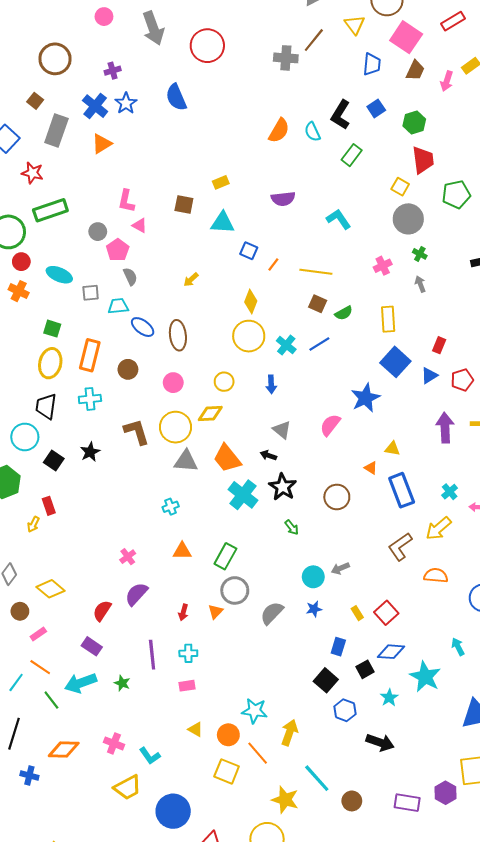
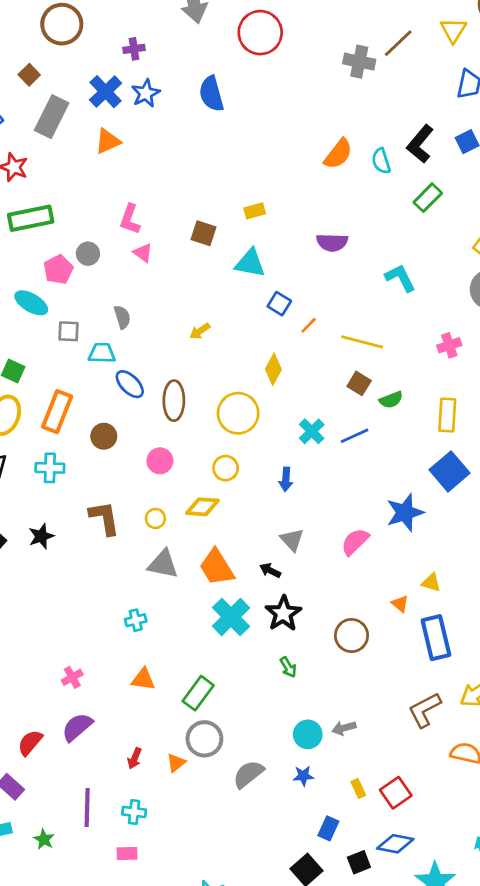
pink pentagon: (118, 250) -> (58, 270), moved
yellow circle: (249, 336) -> (238, 413), moved
yellow circle: (175, 427) -> (155, 518), size x0.5

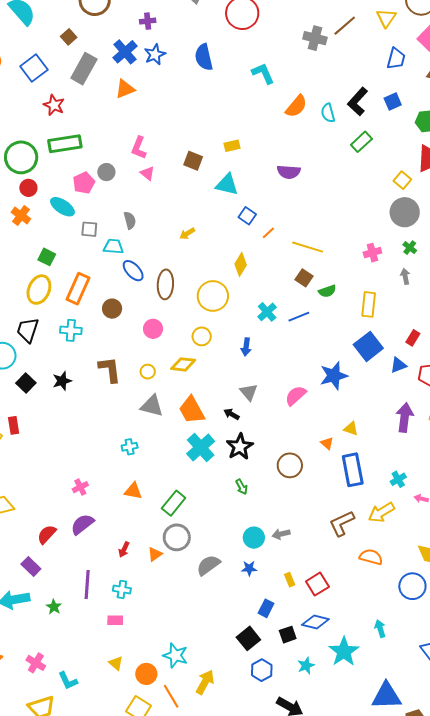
cyan L-shape: (400, 278) -> (263, 73), moved

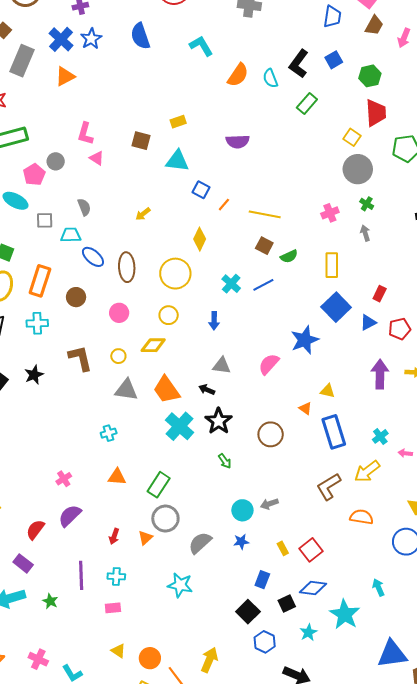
gray triangle: (249, 392) -> (222, 366), turned -36
cyan star: (175, 655) -> (180, 585), moved

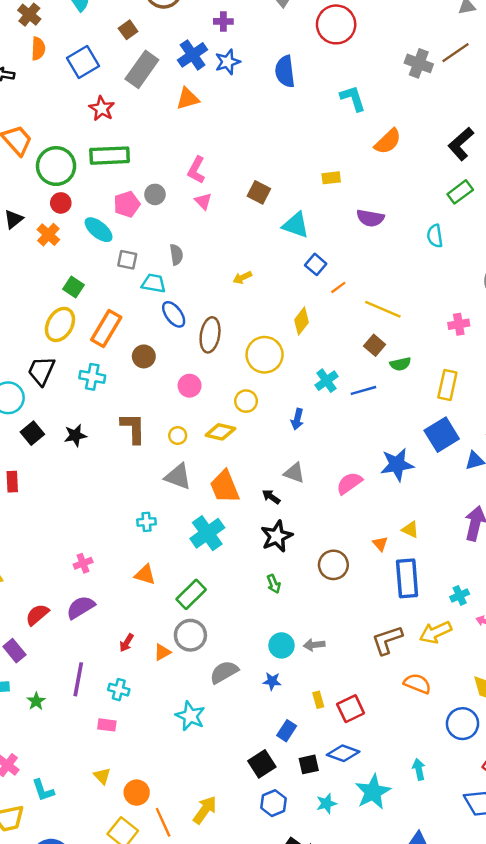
cyan semicircle: (270, 78) -> (435, 236), moved
yellow rectangle: (178, 122) -> (331, 178), moved
cyan cross: (180, 426) -> (207, 533), moved

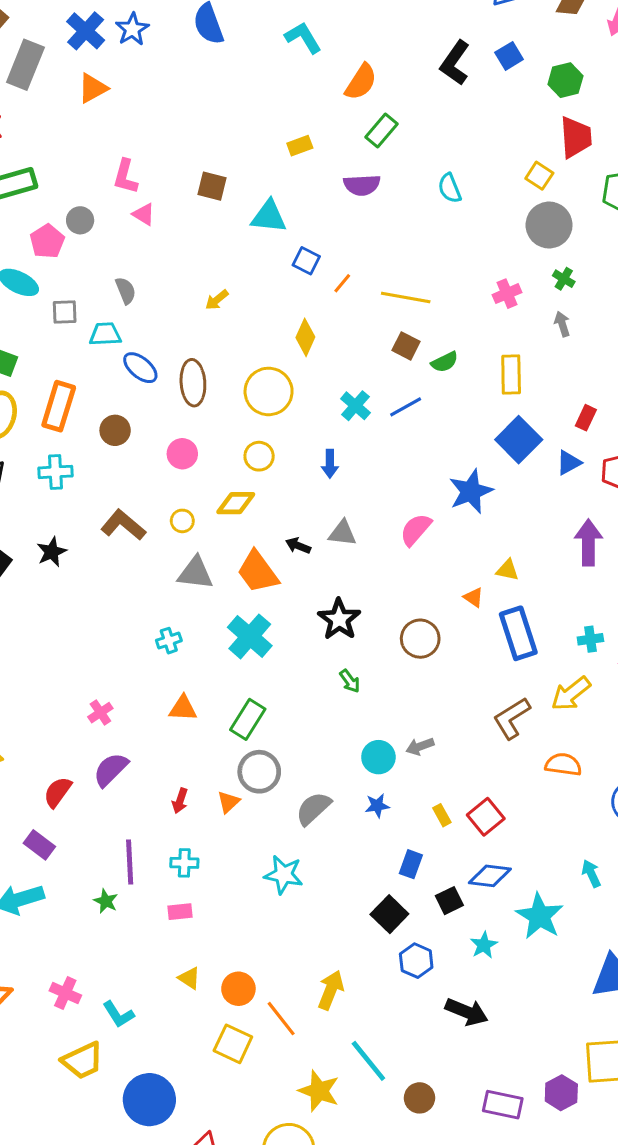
green rectangle: (460, 192) -> (382, 131), moved
brown L-shape: (133, 428) -> (123, 525), turned -36
black arrow: (271, 497) -> (298, 546), moved
cyan cross: (460, 595) -> (590, 639), turned 30
green star: (36, 701) -> (106, 901), moved

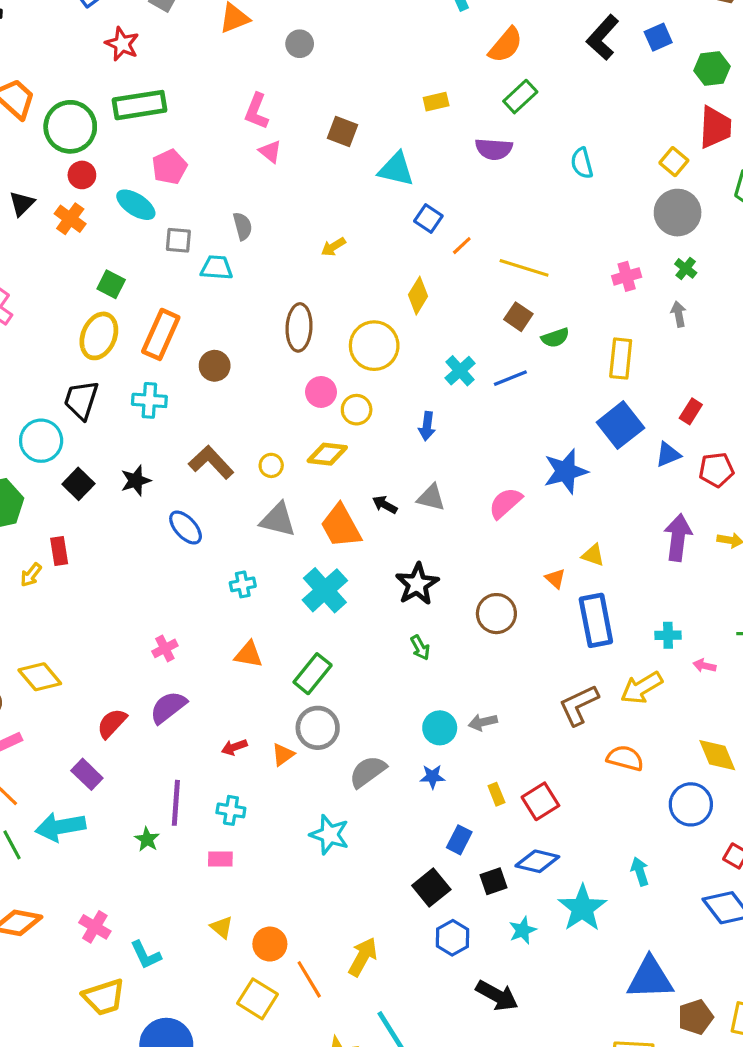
gray circle: (80, 220) -> (300, 44), moved
blue ellipse: (140, 368) -> (186, 528), moved
pink circle: (182, 454) -> (321, 392), moved
red arrow: (180, 801) -> (234, 747), turned 45

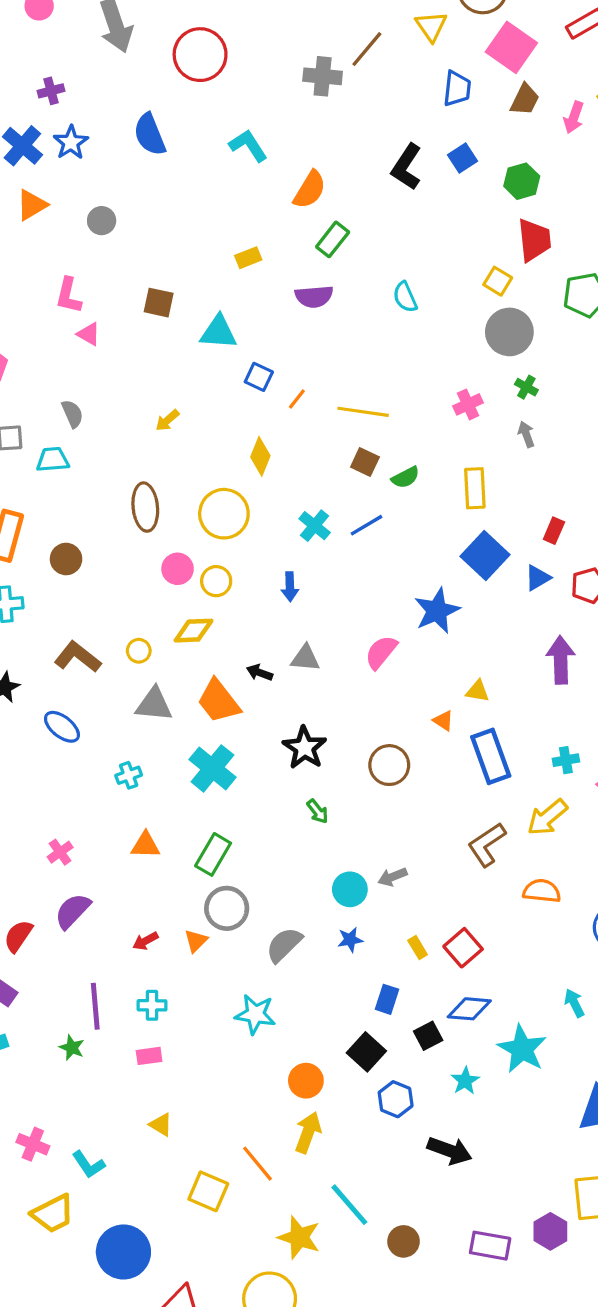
orange circle: (270, 944) -> (306, 1081), moved

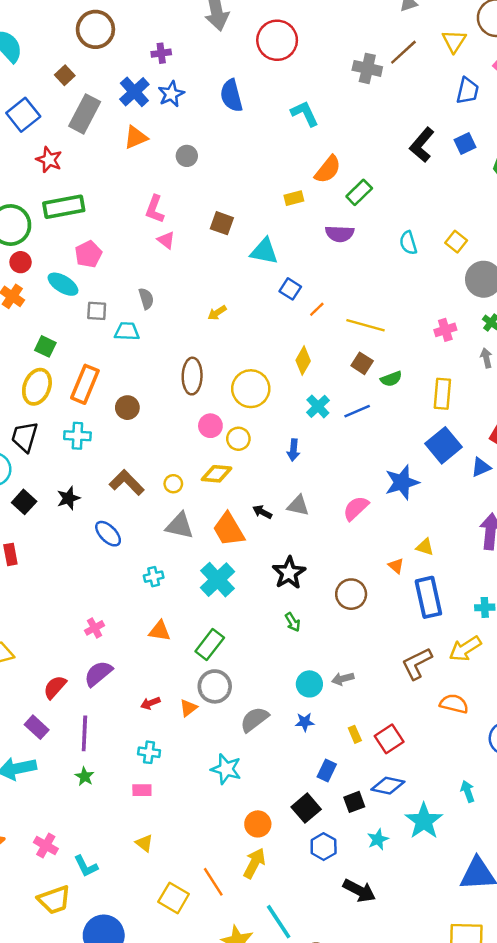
orange semicircle: (310, 190) -> (328, 169), moved
yellow square: (498, 281) -> (456, 242), moved
yellow diamond: (260, 456) -> (303, 361), moved
purple line: (95, 1006) -> (84, 733), moved

